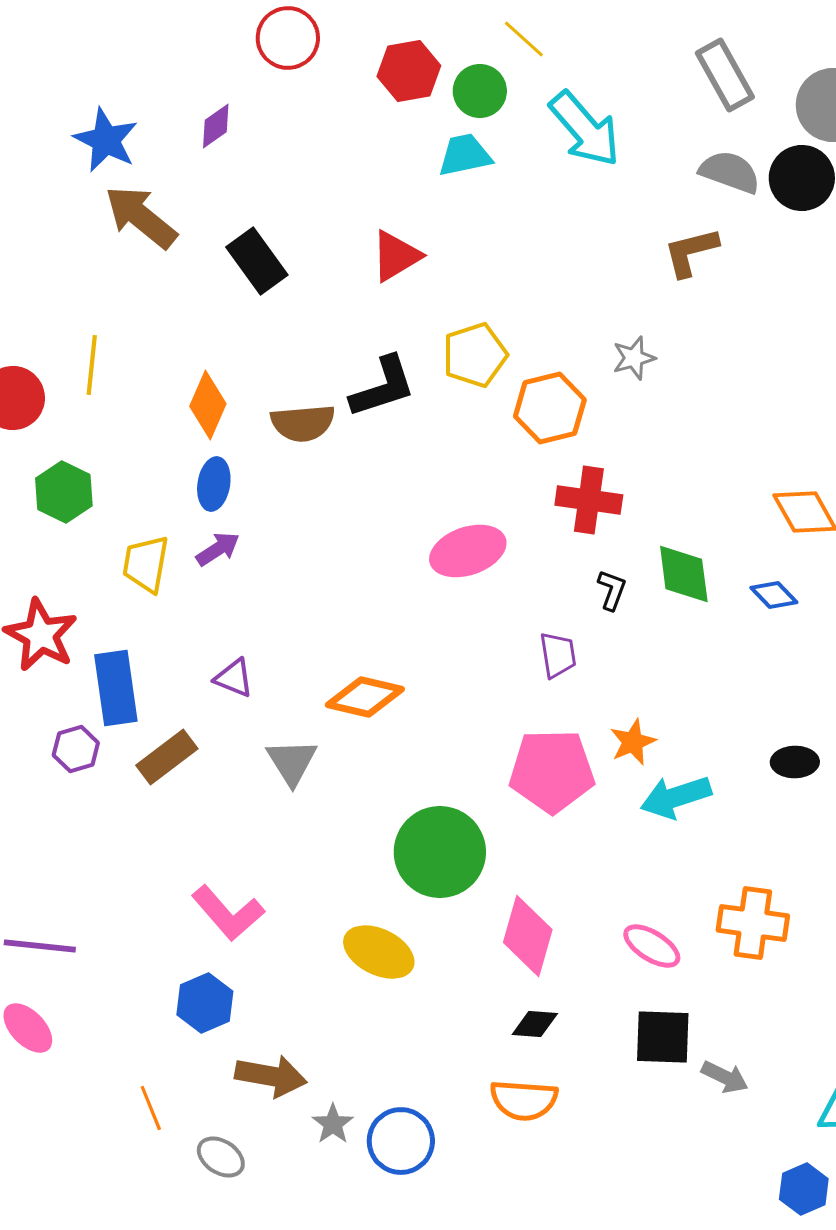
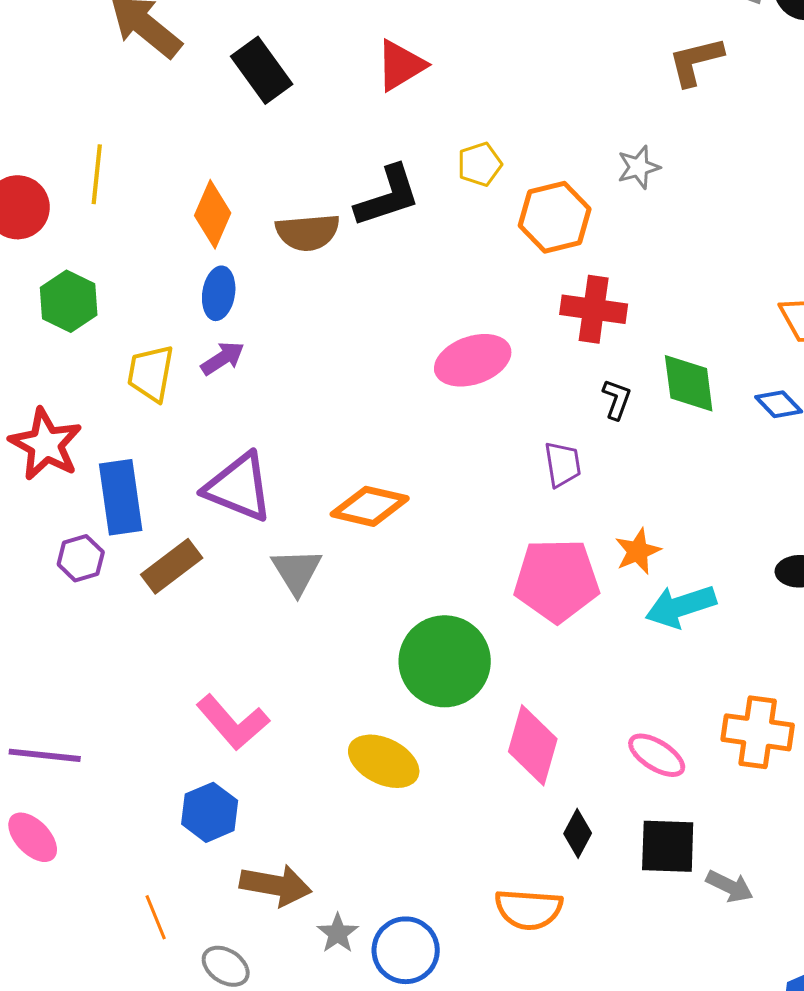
yellow pentagon: (475, 355) -> (480, 164), size x0.7
purple triangle: (234, 678) -> (239, 487), size x1.8
black diamond: (535, 1024) -> (578, 833), moved, turned -66

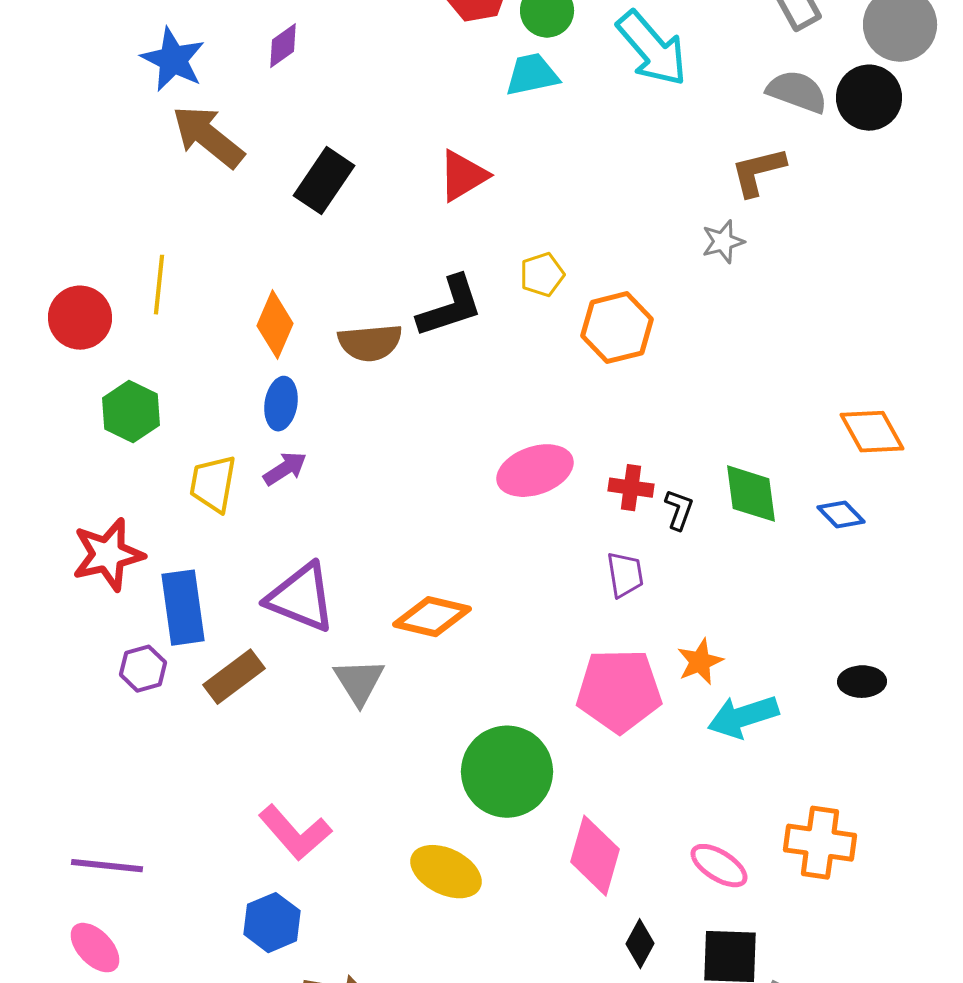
black rectangle: (262, 70) -> (324, 181), turned 70
gray star: (639, 167) -> (723, 242), moved
red cross: (594, 309) -> (631, 488), moved, size x0.7
red star: (46, 444) -> (108, 555), turned 30

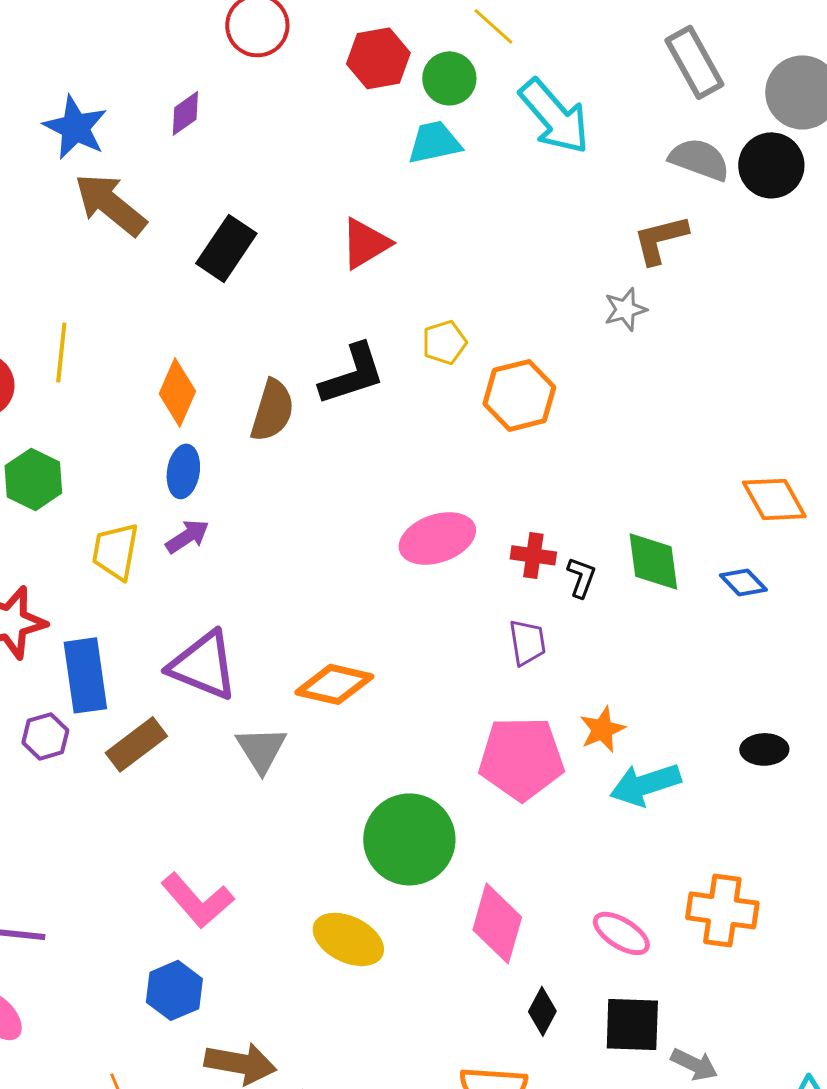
brown semicircle: (370, 343) -> (272, 410), turned -68

